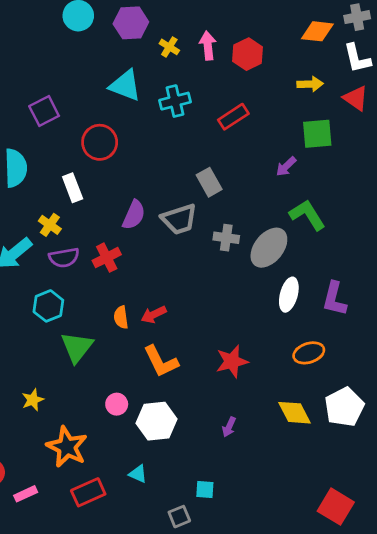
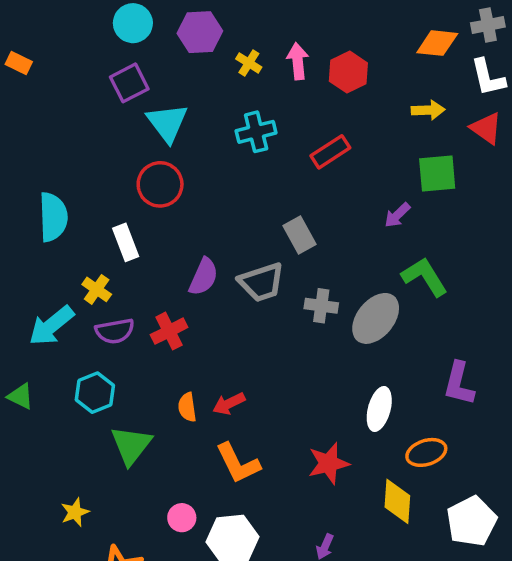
cyan triangle: (125, 85) -> (167, 123), moved, turned 32
purple square: (44, 111) -> (129, 83), moved
white ellipse: (289, 295) -> (379, 409), moved
yellow diamond: (295, 413) -> (397, 501), moved, turned 32

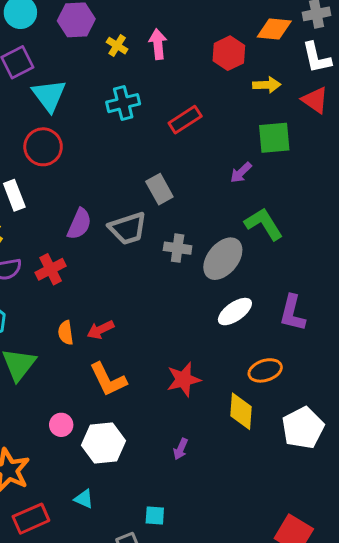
red hexagon: (348, 72) -> (229, 53), moved
white ellipse: (379, 409) -> (235, 312), moved, turned 40

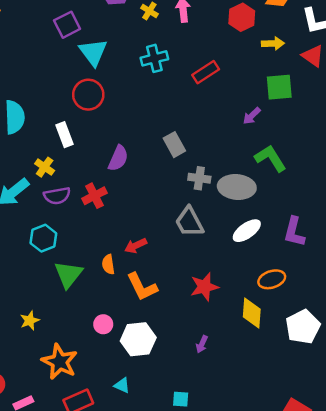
gray rectangle: (159, 189) -> (174, 145), moved
gray trapezoid: (128, 228) -> (189, 222), moved, turned 80
gray ellipse: (223, 259) -> (237, 187), turned 56
orange semicircle: (66, 333) -> (108, 264), moved

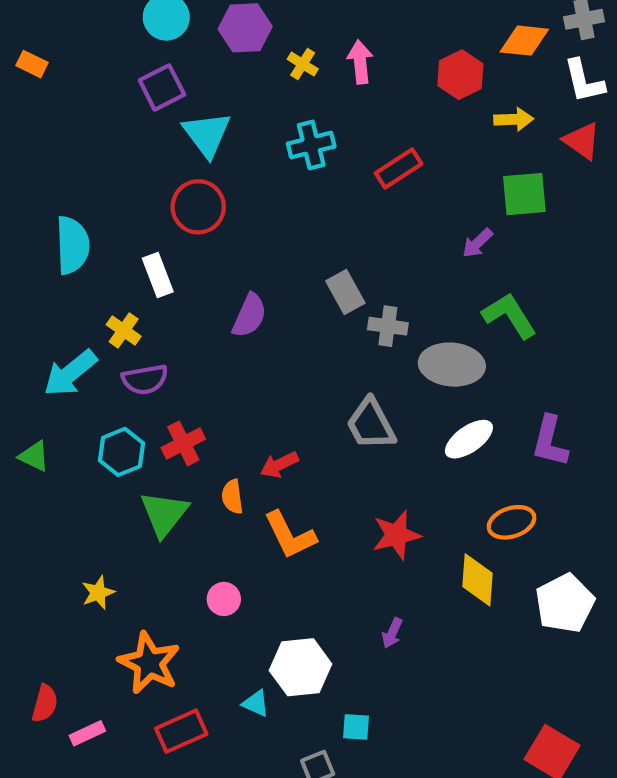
gray cross: (199, 178) -> (388, 326), moved
red cross: (95, 196) -> (183, 443), moved
white hexagon: (138, 339) -> (301, 667), moved

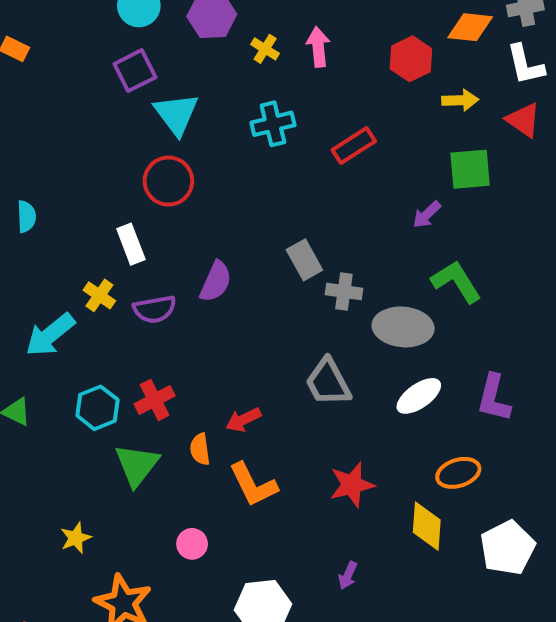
cyan semicircle: (72, 245) -> (26, 217), moved, size x0.6
purple semicircle: (145, 379) -> (155, 309), moved

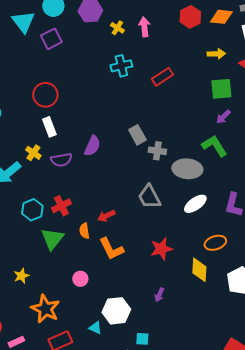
red hexagon: (411, 59) -> (190, 17), moved
cyan triangle: (176, 114) -> (23, 22), moved
red circle: (168, 181) -> (45, 95), moved
purple arrow: (427, 215) -> (223, 117), moved

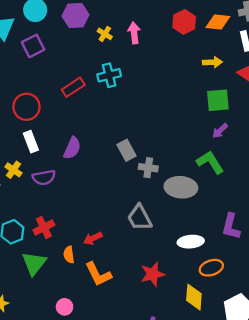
red rectangle: (162, 77) -> (73, 87), moved
purple semicircle: (92, 146) -> (72, 148), moved
white ellipse: (195, 204) -> (191, 242), moved, turned 30

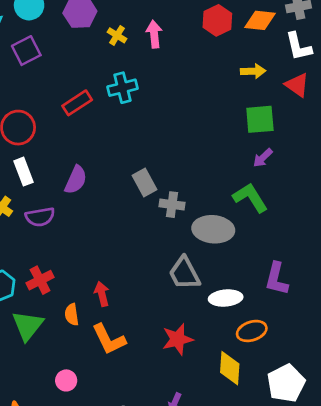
gray trapezoid: (140, 218) -> (184, 273), moved
red arrow: (93, 238) -> (102, 294), turned 102

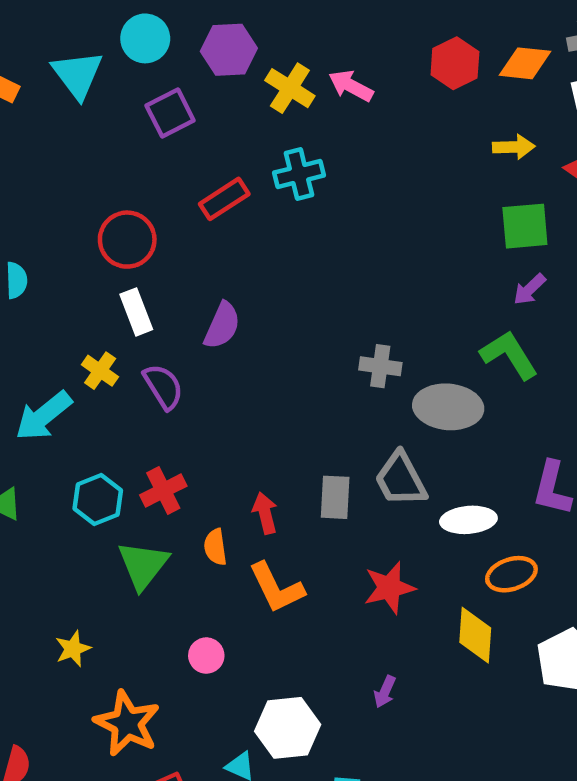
pink arrow: (154, 34) -> (351, 86), turned -56
yellow cross: (117, 35) -> (290, 88), size x1.5
purple square: (26, 51) -> (170, 113), moved
gray rectangle: (145, 183) -> (335, 497), moved, turned 32
purple semicircle: (40, 217) -> (163, 387), turned -112

